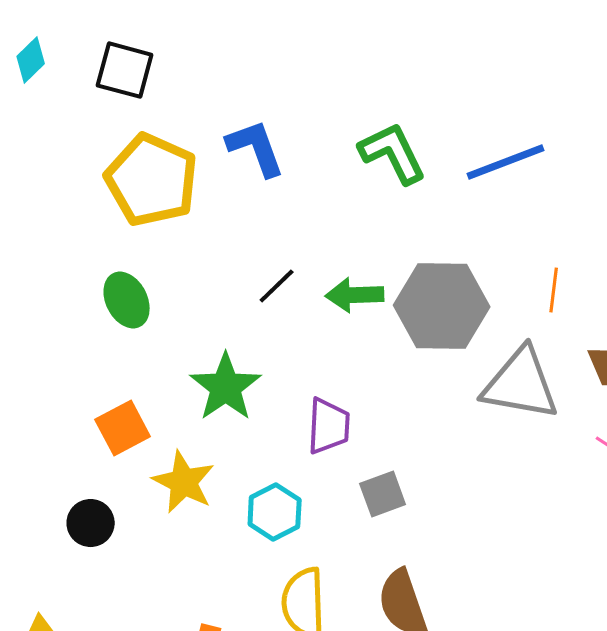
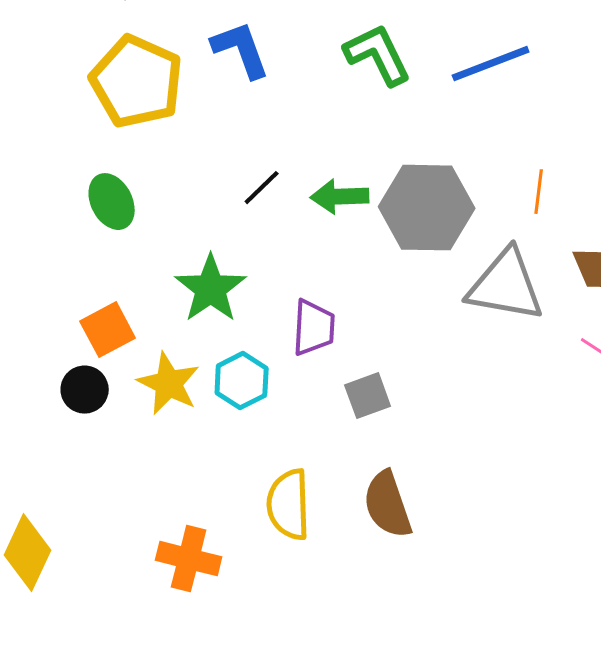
cyan hexagon: (275, 512) -> (242, 381), moved
black circle: (91, 523) -> (85, 390), moved

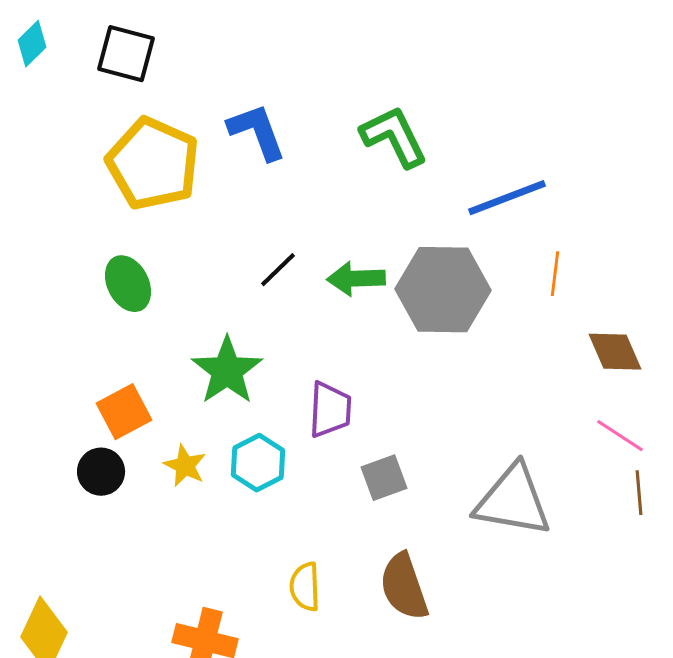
blue line: (491, 64) -> (507, 198), moved
gray triangle: (506, 286) -> (513, 501), moved
yellow star: (169, 384) -> (185, 466), size x0.7
yellow semicircle: (289, 505) -> (305, 587), size x0.7

